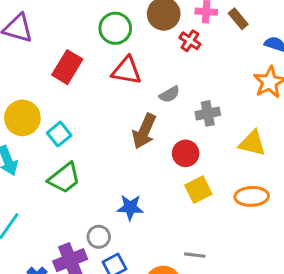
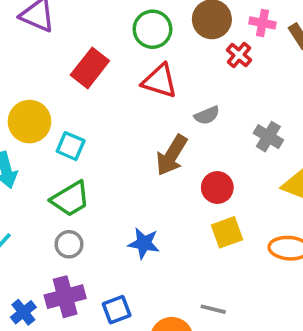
gray cross: (208, 113) -> (268, 137), moved, turned 35
cyan square: (59, 134) -> (71, 146), turned -35
gray circle: (99, 237) -> (69, 244), moved

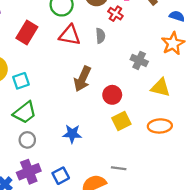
gray semicircle: (207, 115) -> (100, 36), moved, turned -64
cyan square: (71, 146) -> (21, 81), turned -35

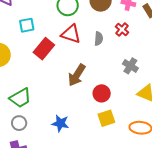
red cross: (115, 14) -> (122, 30), moved
red rectangle: (27, 32) -> (44, 49), moved
cyan square: (21, 81) -> (27, 25), moved

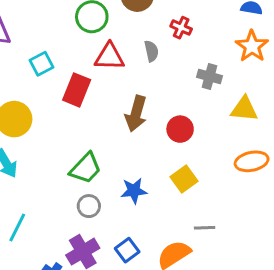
green trapezoid: (20, 98) -> (85, 168), moved
yellow square: (106, 118) -> (184, 179), moved
gray circle: (19, 123) -> (89, 206), moved

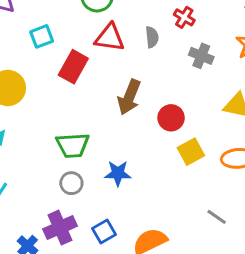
gray cross: (209, 76) -> (201, 56), moved
green trapezoid: (85, 168) -> (73, 145), turned 36
yellow square: (184, 179) -> (191, 152), moved
gray line: (205, 228) -> (217, 217), moved, turned 30

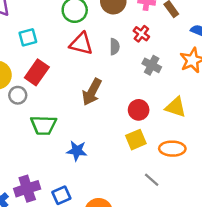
red rectangle: (73, 67) -> (37, 72), moved
red circle: (171, 118) -> (139, 110), moved
gray circle: (71, 183) -> (18, 95), moved
gray line: (217, 217) -> (152, 180), moved

